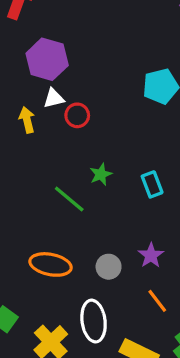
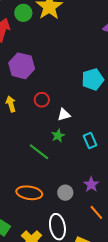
white triangle: (54, 98) -> (64, 115), moved

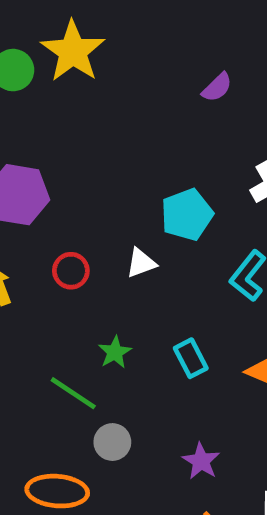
white triangle: (64, 115) -> (141, 263), moved
gray circle: (65, 193) -> (112, 442), moved

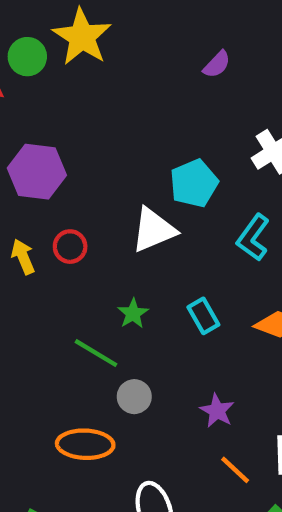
white triangle: (141, 263) -> (154, 230), size x1.6
red circle: (71, 271) -> (70, 247), moved

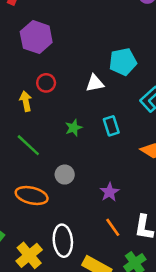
white triangle: (154, 230) -> (95, 83), size x0.7
yellow arrow: (23, 257) -> (26, 101), moved
cyan rectangle: (203, 316) -> (111, 126), moved
green line: (96, 353) -> (28, 145), moved

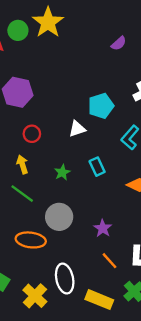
yellow arrow: (26, 101) -> (22, 164), moved
gray circle: (65, 175) -> (59, 217), size x1.5

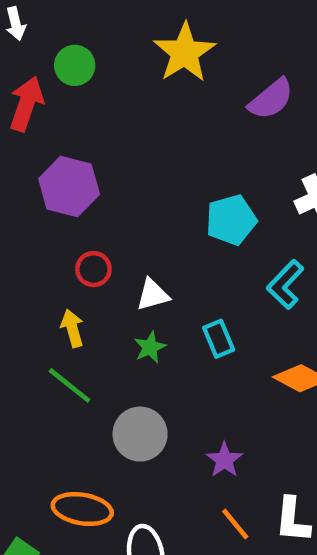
yellow star: (48, 22) -> (185, 53), moved
purple semicircle: (119, 43) -> (271, 99), size x1.5
white triangle: (77, 129) -> (153, 295), moved
orange ellipse: (31, 240) -> (82, 509), moved

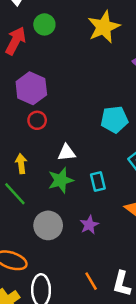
red circle: (93, 269) -> (37, 120), moved
green star: (150, 347) -> (61, 180), size x1.5
purple star: (224, 460) -> (89, 225), moved

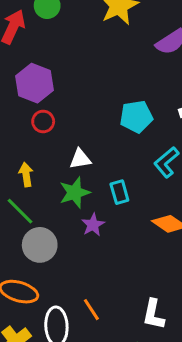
gray circle: (48, 225) -> (40, 245), moved
purple star: (89, 225) -> (93, 225), moved
orange line: (91, 281) -> (91, 310), moved

